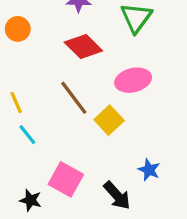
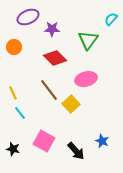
blue star: (149, 170) -> (102, 141), moved
black star: (31, 200) -> (13, 149), moved

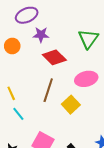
purple star: (52, 29) -> (41, 35), moved
brown line: (49, 90) -> (48, 90), turned 55

